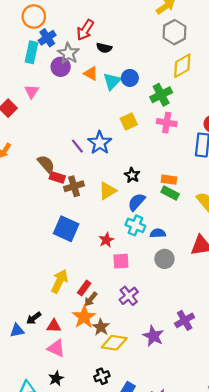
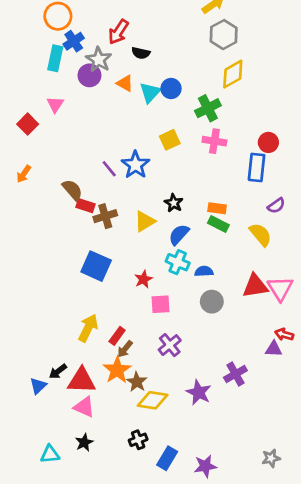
red triangle: (54, 326) -> (82, 381), size x1.6
blue triangle: (17, 330) -> (38, 386), turned -32

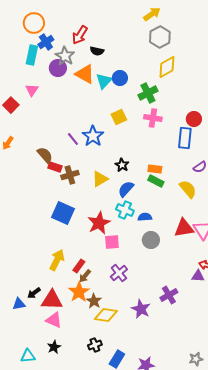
orange triangle: (125, 83) -> (85, 74), size x1.5
red star: (143, 279) -> (99, 223), size x1.6
blue triangle: (38, 386) -> (19, 304), turned 32

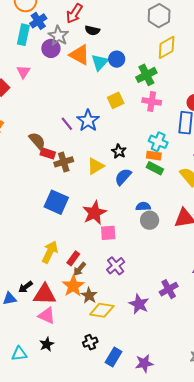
cyan cross: (125, 210) -> (158, 142), moved
gray circle: (151, 240) -> (150, 220), moved

